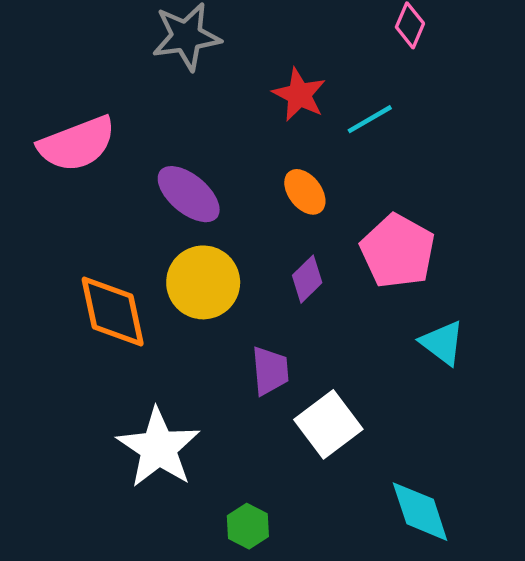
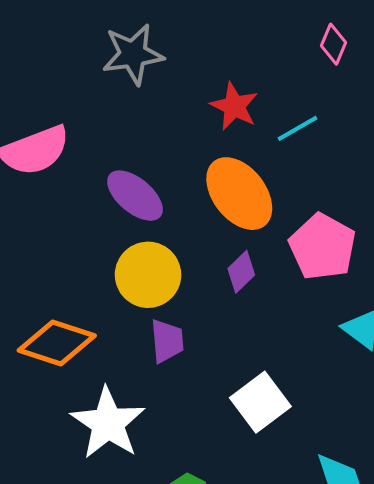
orange ellipse: (305, 192) -> (239, 194), size x1.8
orange diamond: (113, 311) -> (57, 343), moved, turned -60
purple trapezoid: (270, 371) -> (167, 341), moved

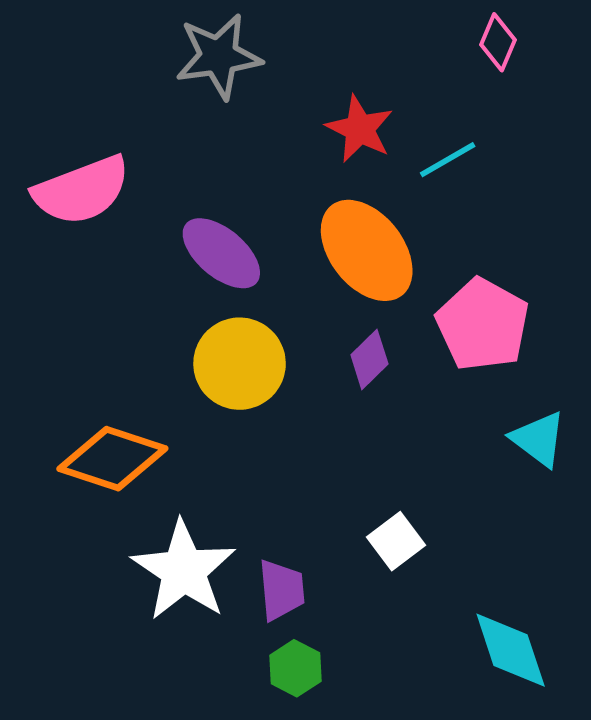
purple trapezoid: (167, 341) -> (281, 590), moved
white square: (260, 402) -> (396, 541), size x0.7

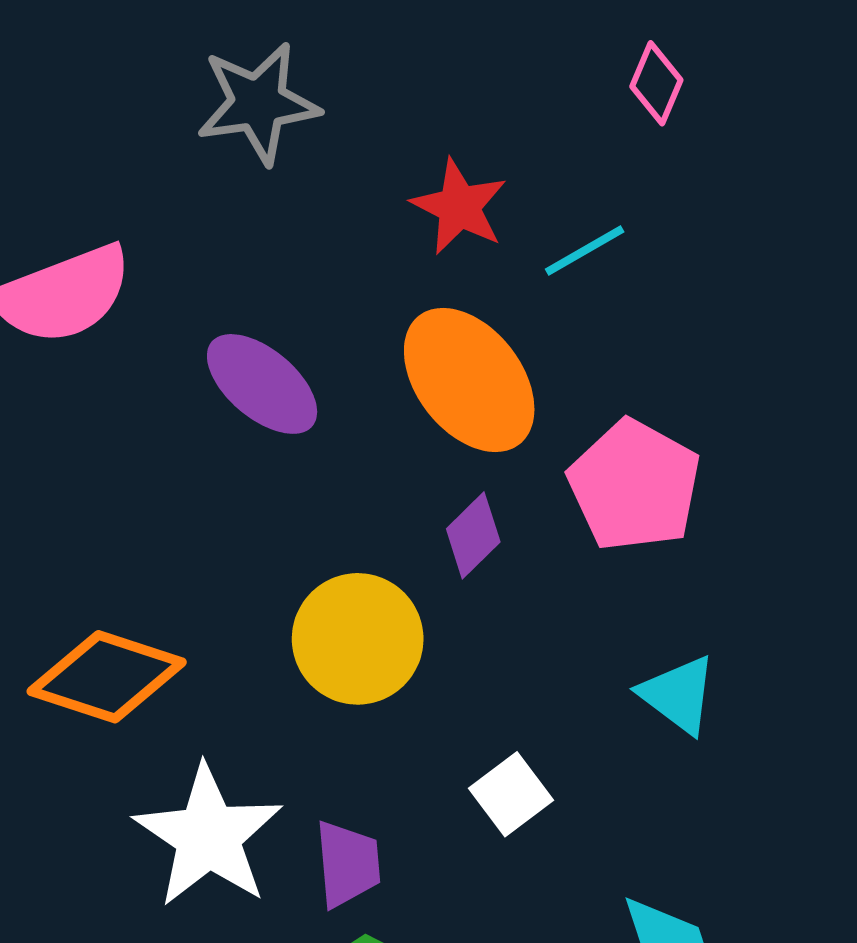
yellow circle: (240, 364) -> (358, 639), moved
cyan triangle: (539, 439) -> (678, 695), moved

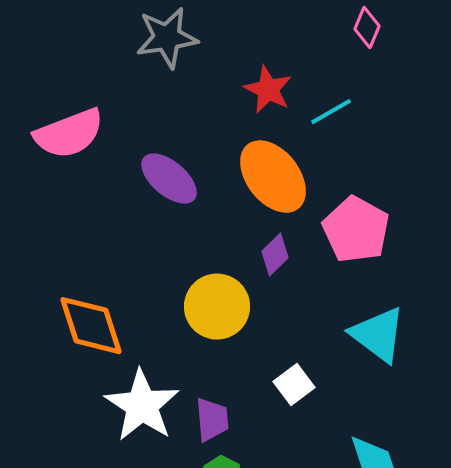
orange diamond: (107, 677) -> (91, 326), turned 54
cyan triangle: (678, 695) -> (378, 335), size x1.4

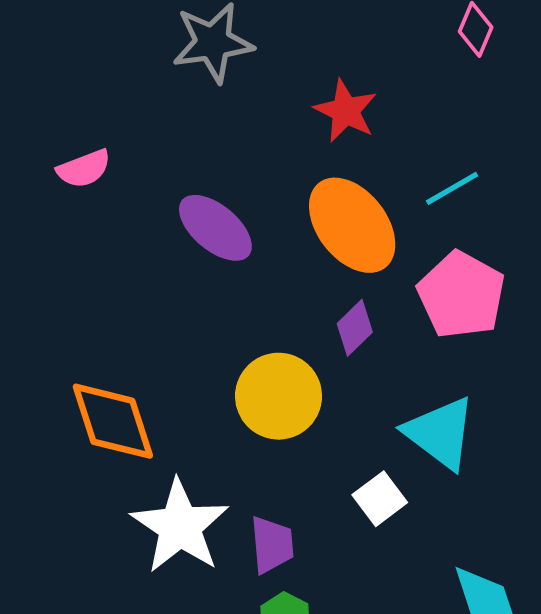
cyan line: (331, 112) -> (452, 188), moved
pink semicircle: (69, 134) -> (84, 169), size x0.6
cyan triangle: (378, 335) -> (440, 433), moved

